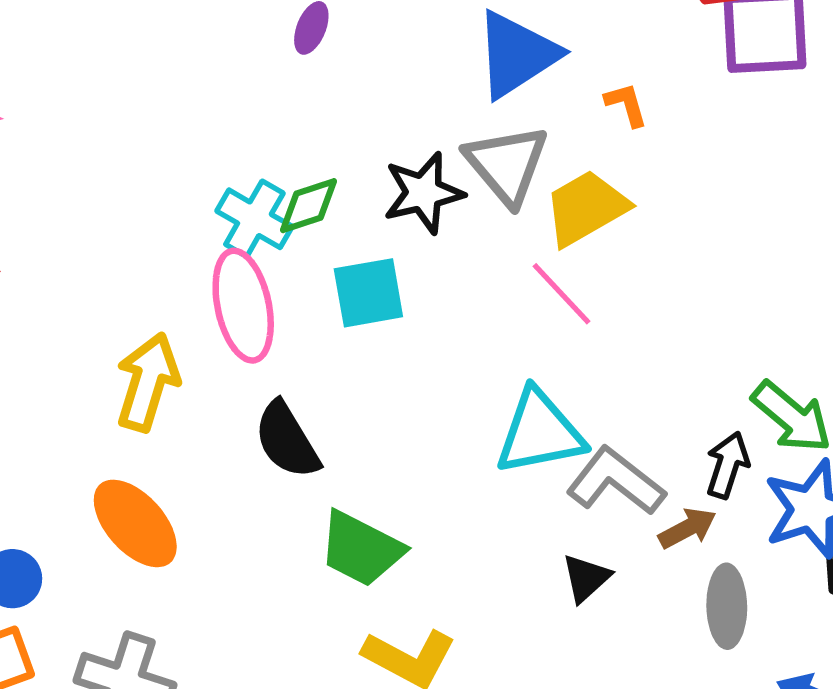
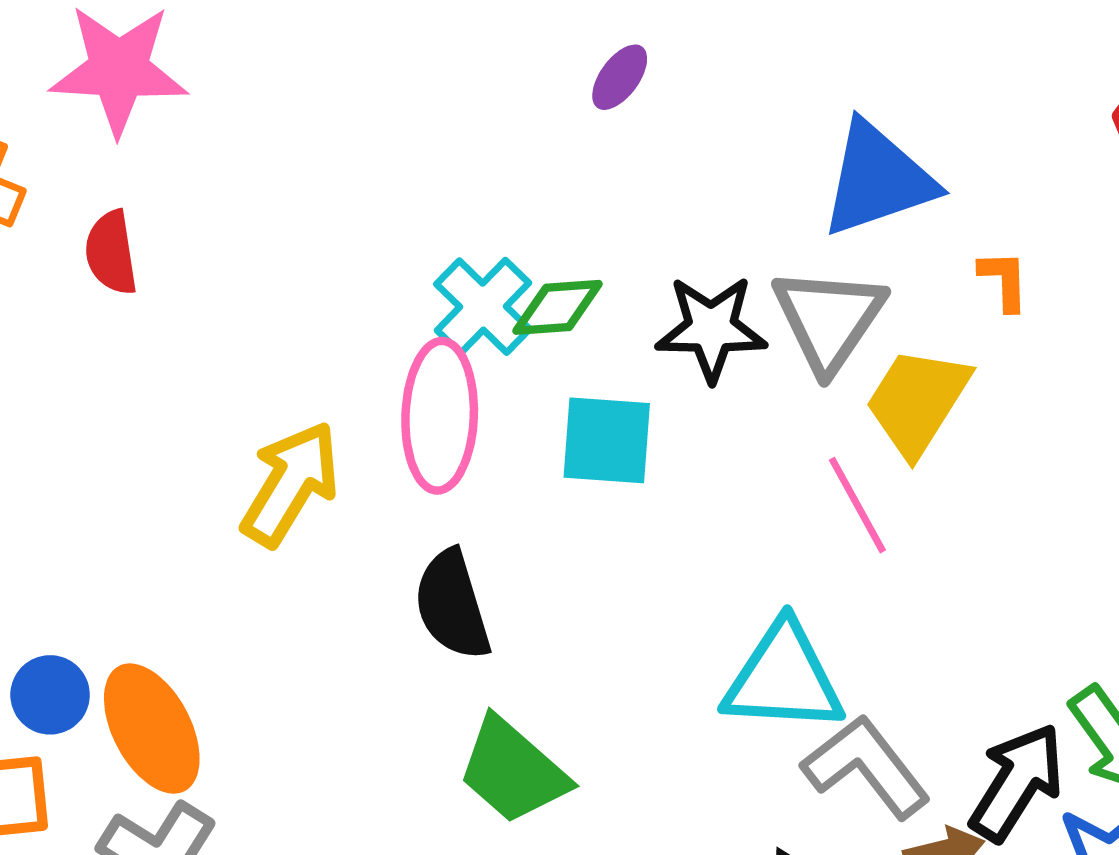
yellow trapezoid: (586, 208) -> (917, 401), turned -42
black arrow: (728, 465) -> (1017, 782), size x1.4
orange ellipse: (135, 523) -> (152, 729), moved

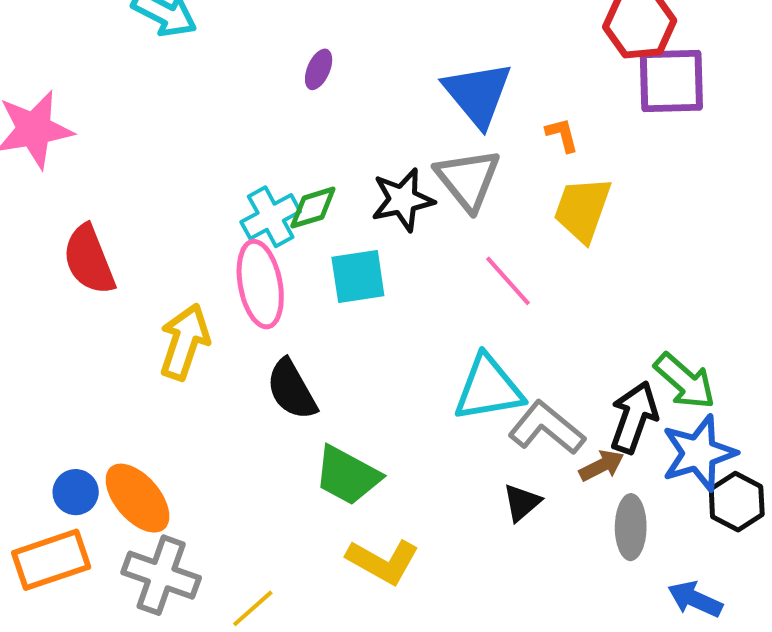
blue triangle: (878, 179) -> (478, 94), turned -38
red semicircle: (111, 253) -> (89, 260), moved, size x1.5
cyan cross: (483, 307) -> (271, 217), turned 30
yellow trapezoid: (917, 401) -> (582, 209), moved

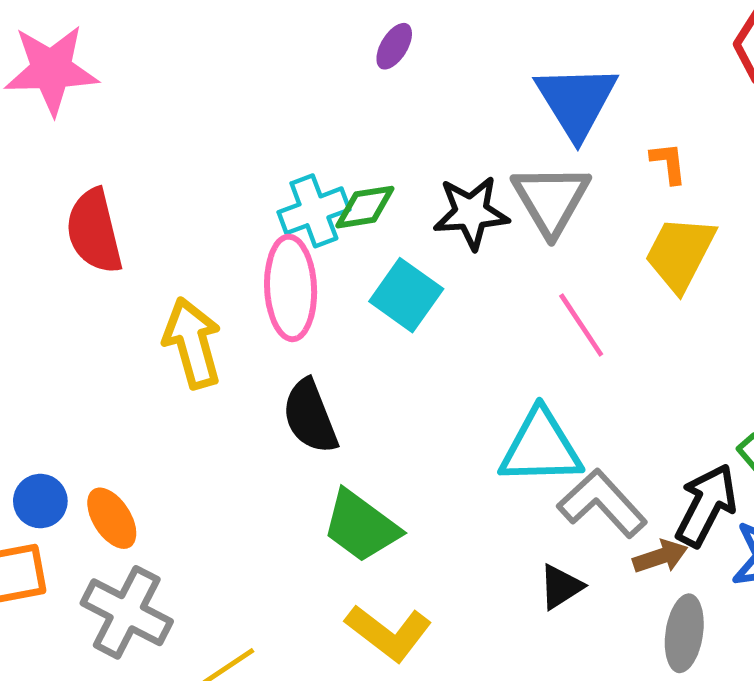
cyan square: (358, 277) -> (406, 295), turned 36
yellow arrow: (184, 342) -> (192, 343), turned -42
orange ellipse: (138, 498) -> (112, 518), size x0.7

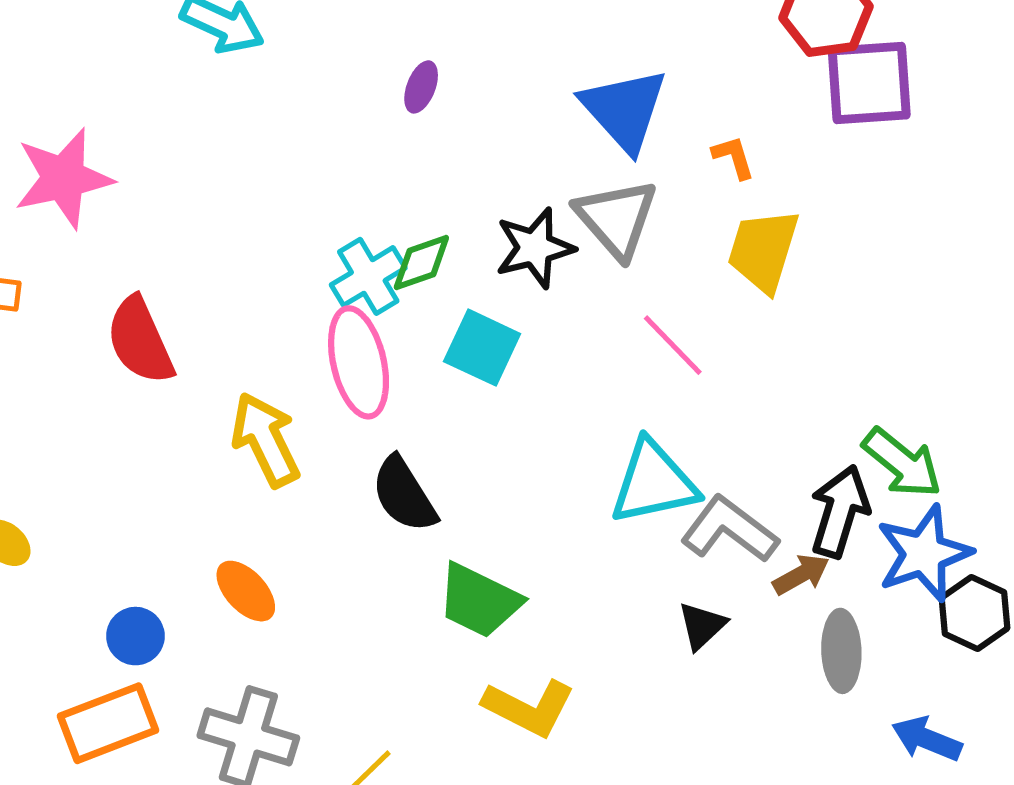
orange ellipse: (112, 518) -> (246, 591), moved

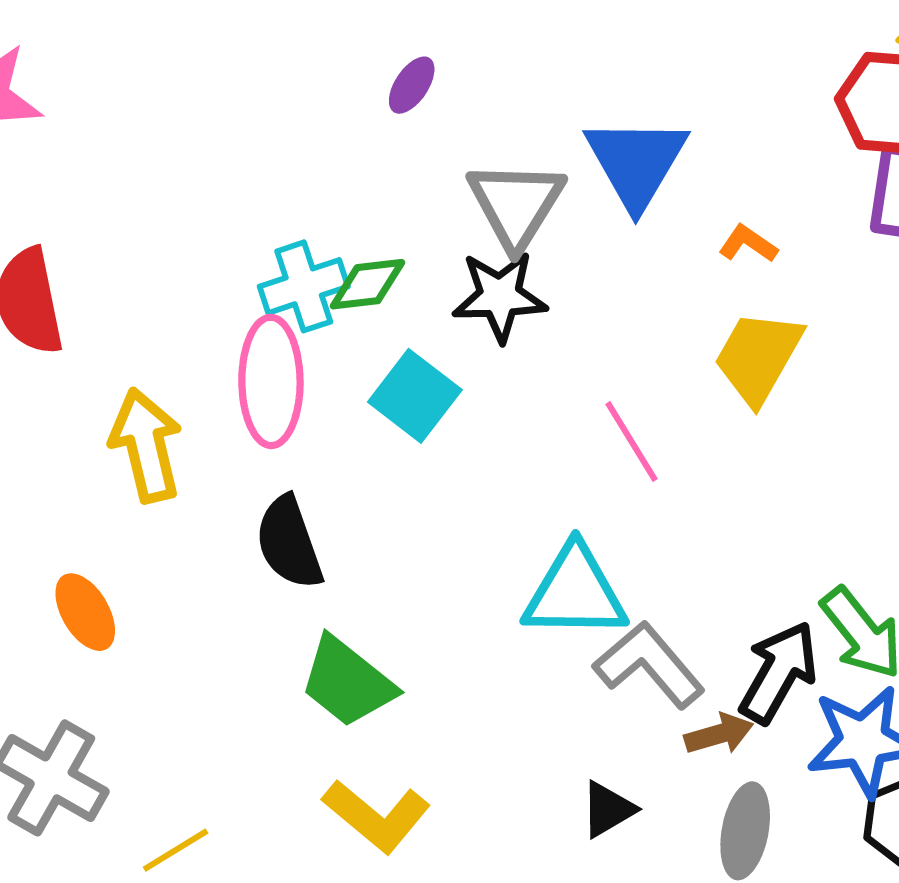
orange L-shape: (734, 157) -> (748, 244), turned -51
gray triangle: (616, 218) -> (516, 204), moved
black triangle: (702, 626) -> (608, 809), moved

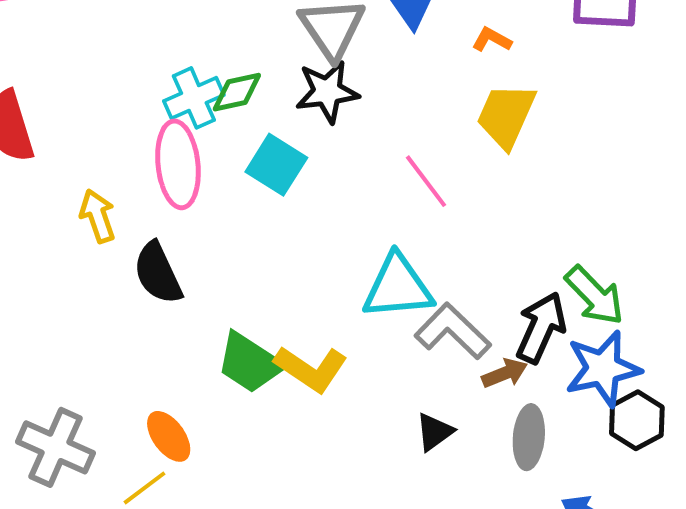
yellow arrow: (146, 445) -> (98, 216), size x0.7
black semicircle: (289, 543) -> (158, 273), moved
orange ellipse: (85, 612) -> (169, 436), moved
yellow L-shape: (377, 816) -> (311, 369), moved

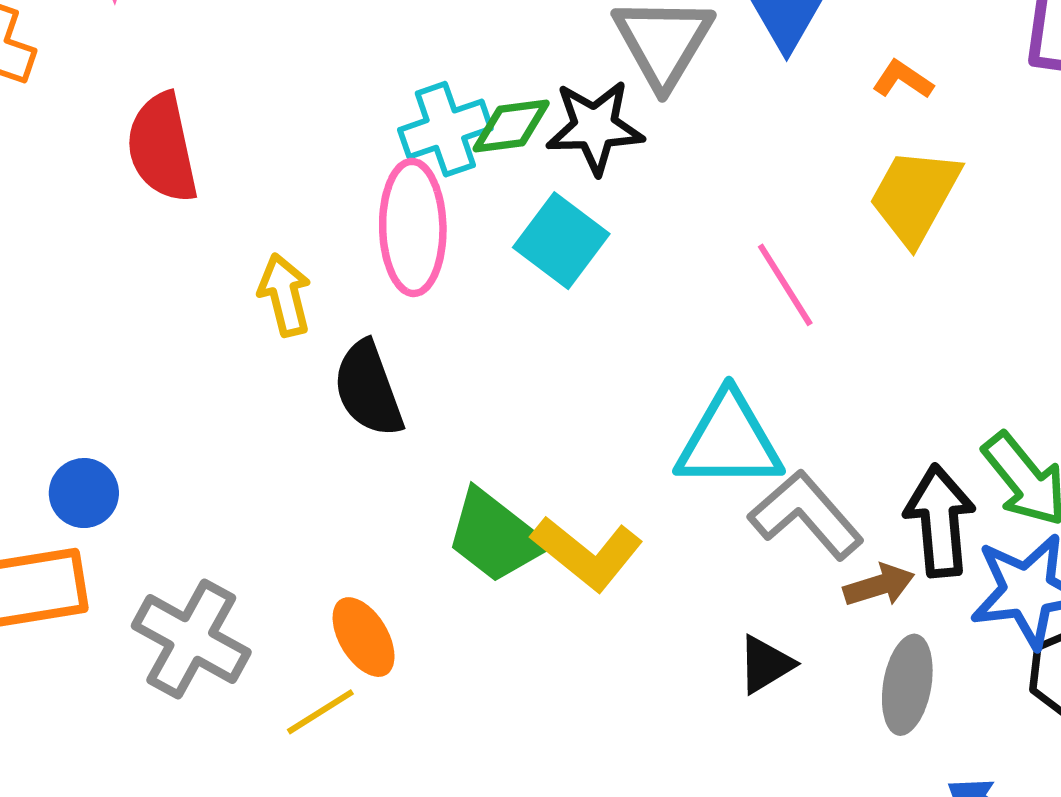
black star: (327, 92) -> (595, 127), moved
black arrow: (541, 328) -> (940, 521), turned -34

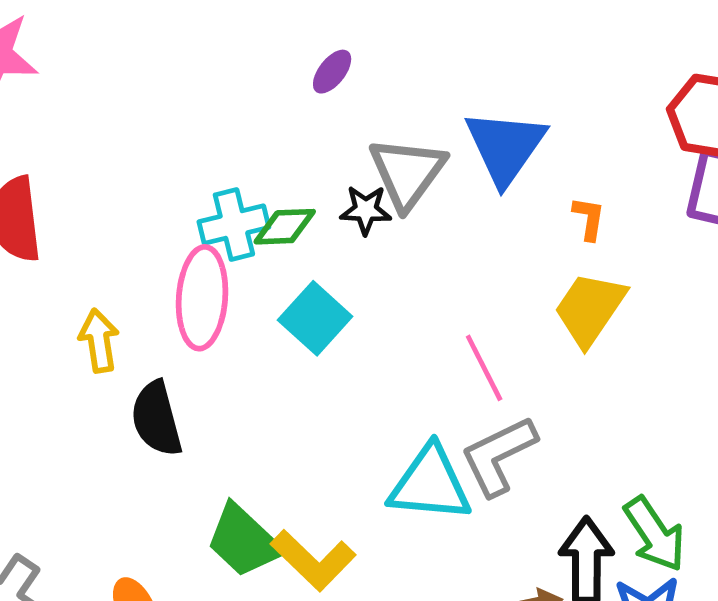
orange L-shape: (903, 80) -> (589, 218), turned 60
black star: (595, 127) -> (366, 210), moved, size x0.7
gray L-shape: (806, 515) -> (499, 456), moved, turned -80

